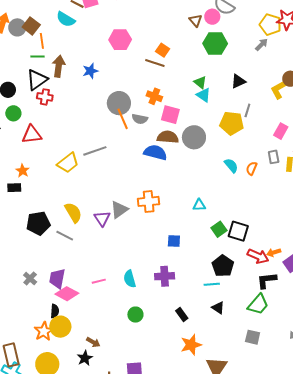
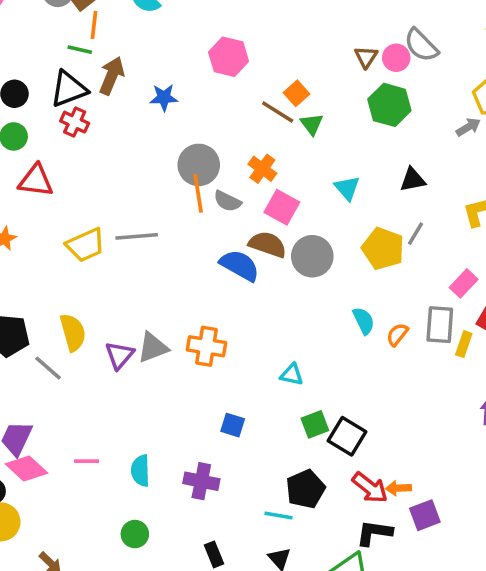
green triangle: (200, 82) -> (312, 124), moved
gray rectangle: (274, 157) -> (440, 325), size x1.5

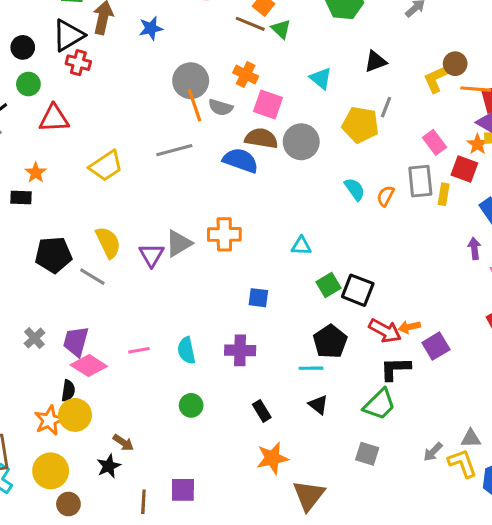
gray line: (137, 236) -> (174, 150), moved
pink rectangle: (464, 283) -> (434, 142), turned -70

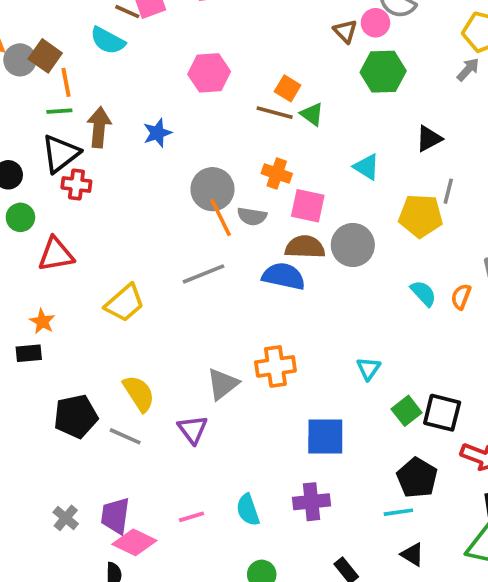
cyan triangle: (301, 246) -> (368, 369), turned -50
purple triangle: (151, 255) -> (193, 429), moved
blue square: (258, 298) -> (325, 437), size x1.6

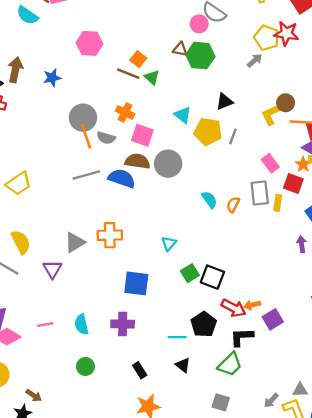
brown triangle: (345, 31) -> (180, 49), moved, turned -42
yellow pentagon: (421, 216) -> (208, 132), moved
gray line: (204, 274) -> (86, 175), moved
black pentagon: (417, 478) -> (204, 324), moved

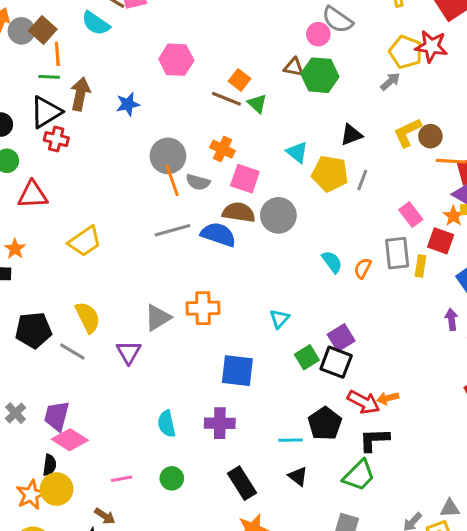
yellow L-shape: (272, 114) -> (407, 133), moved
purple square: (273, 319) -> (341, 338), moved
pink line: (45, 325) -> (122, 479), moved
black rectangle: (140, 370) -> (242, 483), size x1.5

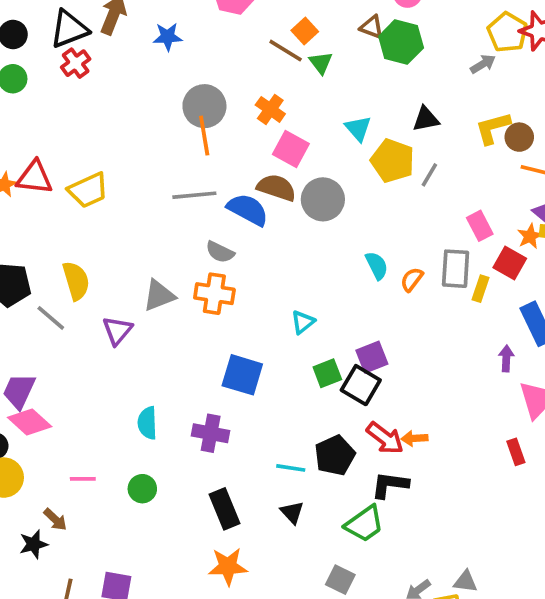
red cross: (56, 139) -> (76, 63), turned 30
gray semicircle: (198, 182) -> (220, 252), moved
red triangle: (33, 195) -> (35, 177), moved

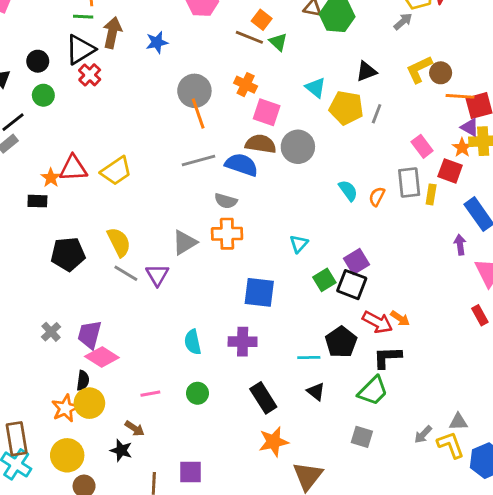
gray line: (51, 318) -> (126, 273), moved
orange arrow: (415, 438) -> (400, 318), turned -132
black star: (34, 544) -> (121, 450), turned -30

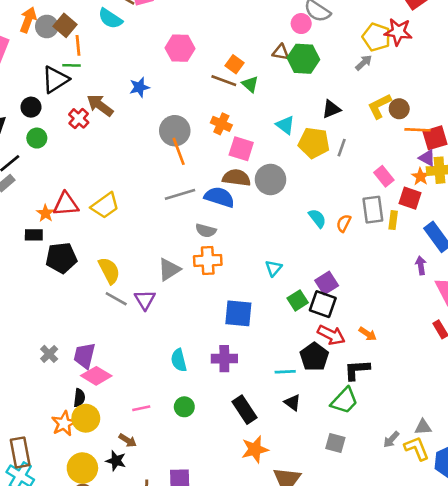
brown arrow: (112, 33) -> (100, 105), moved, turned -64
black triangle: (80, 50) -> (55, 79), moved
black pentagon: (68, 254) -> (61, 258), moved
red arrow: (377, 322) -> (331, 335), moved
yellow circle: (67, 455) -> (82, 468), moved

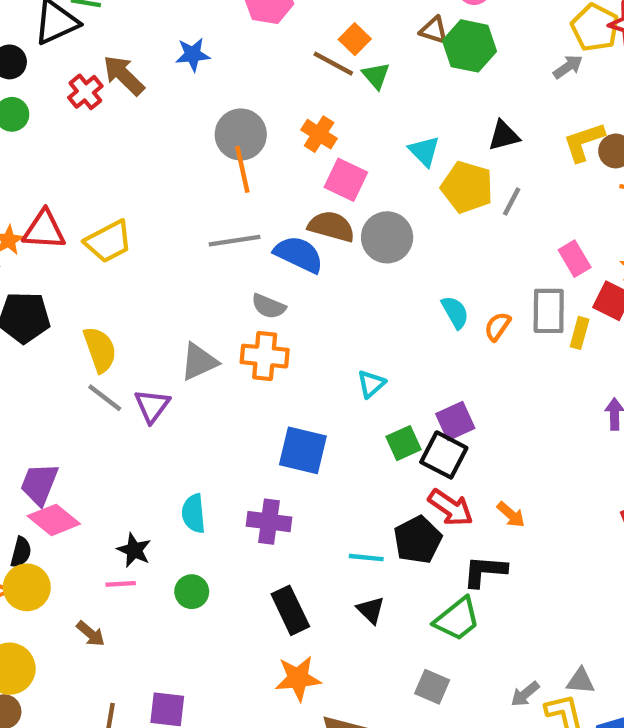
black star: (116, 461) -> (134, 550), moved

